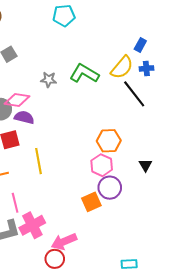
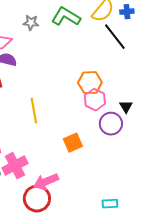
yellow line: (38, 161) -> (34, 111), moved
pink hexagon: (102, 165) -> (95, 100), moved
purple circle: (110, 188) -> (111, 124), moved
red circle: (55, 259) -> (37, 199), size x1.4

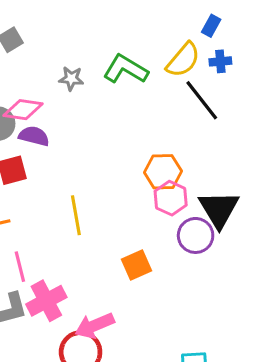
black triangle: (126, 107) -> (219, 209), size x2.0

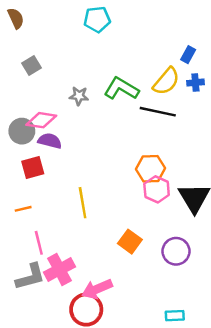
black line: (202, 100) -> (158, 112), moved, turned -40
purple circle: (196, 235) -> (176, 251), moved
orange square: (136, 265) -> (130, 242), turned -30

